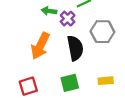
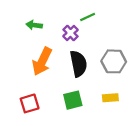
green arrow: (49, 11) -> (34, 25), moved
gray hexagon: (102, 32) -> (114, 61), moved

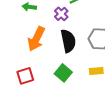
green square: (73, 100) -> (63, 73), turned -36

